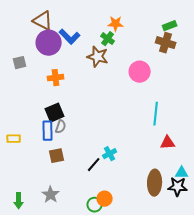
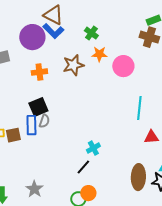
brown triangle: (43, 21) -> (53, 15), moved
orange star: (116, 24) -> (99, 54), moved
brown star: (98, 57) -> (73, 65), moved, turned -30
brown square: (57, 156) -> (13, 135), moved
black line: (94, 165) -> (83, 167), moved

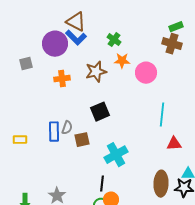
black square: (38, 107) -> (100, 112), moved
brown square: (13, 135) -> (82, 140), moved
cyan cross: (93, 148) -> (116, 155), size x1.6
black line: (83, 167) -> (102, 184), moved, turned -35

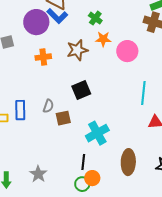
blue rectangle: (54, 132) -> (20, 110), moved
brown ellipse: (161, 184) -> (128, 162), moved

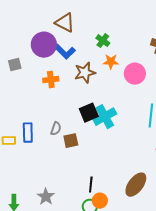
blue L-shape: (57, 16) -> (65, 52), moved
cyan cross: (97, 133) -> (105, 117), moved
brown ellipse: (128, 162) -> (136, 185), turned 35

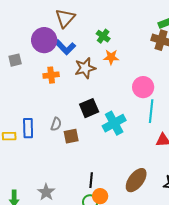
brown triangle: (65, 23) -> (65, 18), turned 45
pink circle: (135, 74) -> (143, 87), moved
cyan cross: (105, 117) -> (114, 123), moved

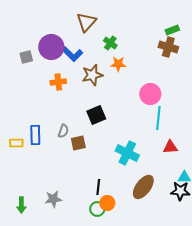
brown triangle: (65, 18) -> (86, 22), moved
gray square: (15, 60) -> (26, 57), moved
cyan cross: (114, 123) -> (127, 153), moved, turned -35
gray star: (46, 192) -> (53, 199), turned 30

